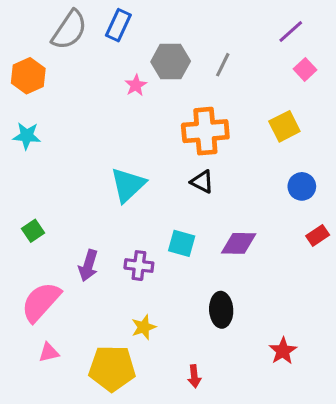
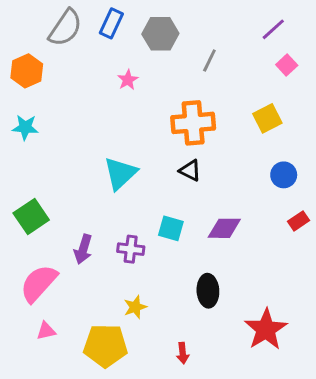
gray hexagon: (171, 62) -> (160, 34), moved
green square: (33, 231) -> (31, 216), size x1.6
red star: (283, 351) -> (266, 329), size x1.6

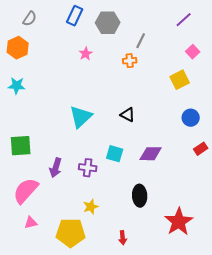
gray semicircle: (65, 28) -> (30, 19), moved, size x0.6
pink square: (287, 65) -> (193, 52), moved
orange cross: (193, 123) -> (130, 61), moved, size x0.5
green square: (31, 216) -> (21, 146), turned 30

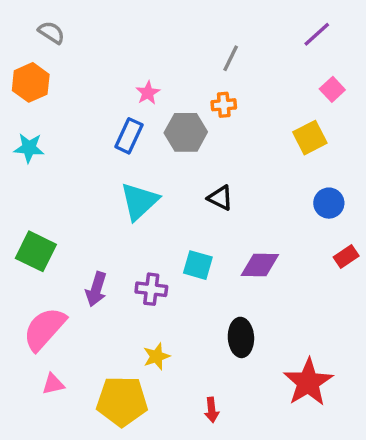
blue rectangle: (75, 16) -> (129, 136), moved
gray semicircle: (30, 19) -> (51, 32), turned -91
gray hexagon: (108, 23) -> (186, 132), moved
gray line: (141, 41) -> (231, 58), moved
green square: (21, 146) -> (36, 251), turned 30

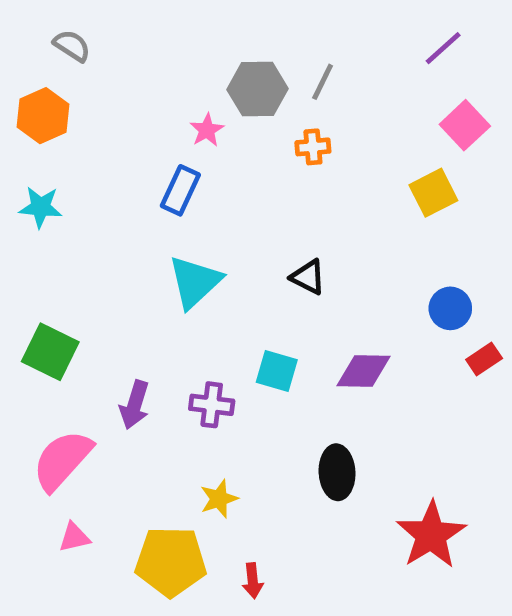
pink square: (332, 89) -> (465, 125), size x1.4
gray hexagon: (186, 132) -> (257, 89), moved
blue circle: (329, 203) -> (450, 308), moved
red arrow: (212, 410) -> (253, 581), moved

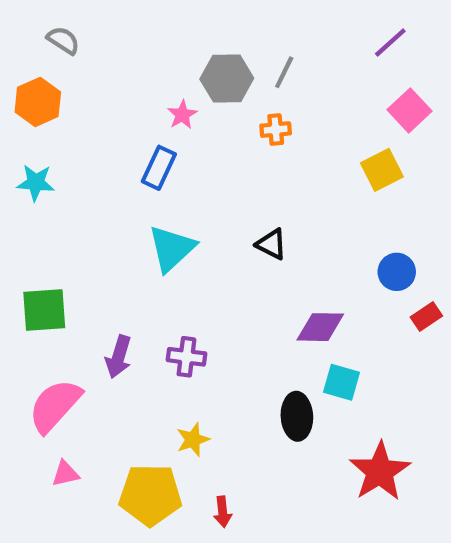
green square: (50, 352) -> (44, 310), turned -30
cyan square: (277, 371) -> (342, 382), moved

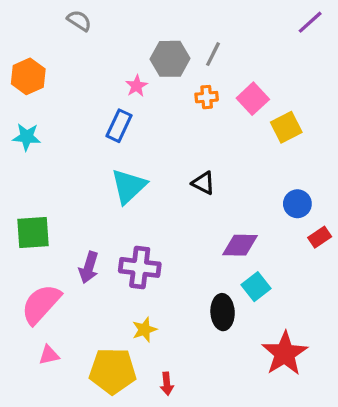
gray semicircle: (63, 40) -> (79, 21), moved
purple line: (390, 42) -> (310, 22), moved
pink square: (409, 110) -> (253, 99), moved
purple cross: (186, 357) -> (140, 267), size x1.4
cyan square: (342, 382) -> (256, 287), turned 36

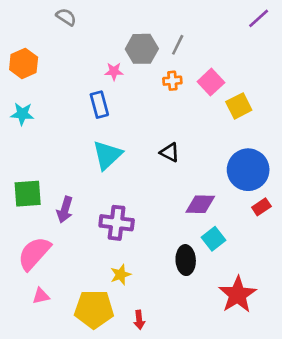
pink star: (137, 86) -> (114, 71), turned 30
blue rectangle: (119, 126) -> (99, 105), turned -40
blue circle: (297, 204) -> (248, 170), size x1.8
red rectangle: (320, 237) -> (261, 207), moved
purple arrow: (89, 267) -> (65, 210), moved

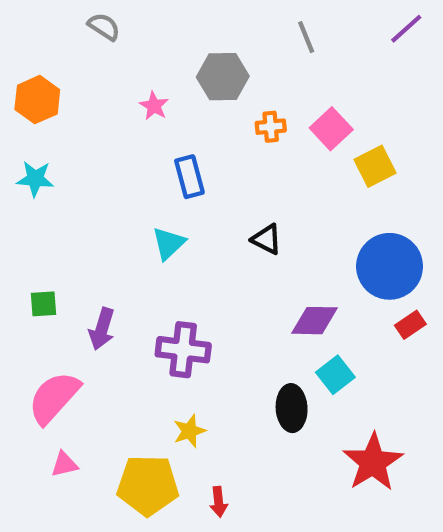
gray line: (178, 45) -> (306, 37), moved, turned -48
pink star: (114, 71) -> (154, 106), moved, turned 30
blue rectangle: (99, 105) -> (189, 177), moved
cyan triangle: (107, 155) -> (169, 243), size x0.7
green square: (28, 194) -> (44, 304), size x0.6

